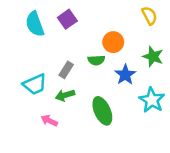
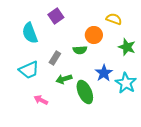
yellow semicircle: (149, 16) -> (114, 19), moved, turned -42
cyan semicircle: (35, 24) -> (30, 33), moved
blue star: (125, 75) -> (104, 73), moved
green arrow: (65, 95) -> (64, 79), moved

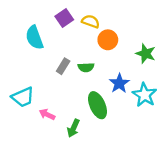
yellow semicircle: (114, 19) -> (91, 21), moved
green semicircle: (80, 50) -> (86, 67), moved
cyan trapezoid: (29, 70) -> (23, 97), moved
green arrow: (64, 79) -> (73, 128), moved, turned -49

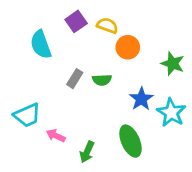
green ellipse: (97, 105) -> (130, 141), moved

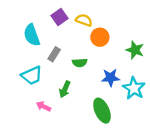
gray rectangle: (75, 79) -> (54, 54), moved
blue star: (141, 99) -> (110, 78), turned 30
cyan trapezoid: (27, 115) -> (32, 75), moved
green arrow: (87, 152) -> (65, 89), moved

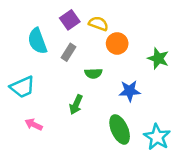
gray rectangle: (54, 54) -> (69, 52), moved
cyan trapezoid: (32, 75) -> (22, 87), moved
cyan star: (134, 88) -> (157, 137), moved
pink arrow: (43, 106) -> (34, 124), moved

